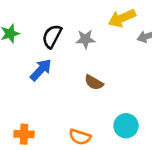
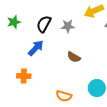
orange cross: (24, 134) -> (24, 76), moved

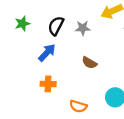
orange cross: (24, 76) -> (48, 84), moved

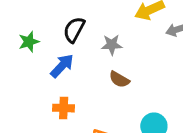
green star: (22, 24) -> (29, 42), moved
gray star: (83, 28) -> (112, 45), moved

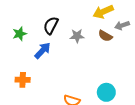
brown semicircle: (119, 79) -> (105, 36), moved
orange cross: (64, 108) -> (23, 80), moved

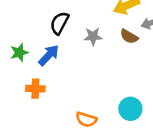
green star: (20, 34) -> (19, 53), moved
orange cross: (23, 80) -> (35, 89), moved

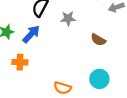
brown semicircle: (129, 36) -> (98, 40), moved

